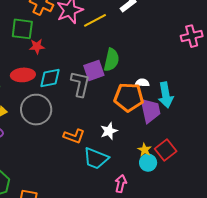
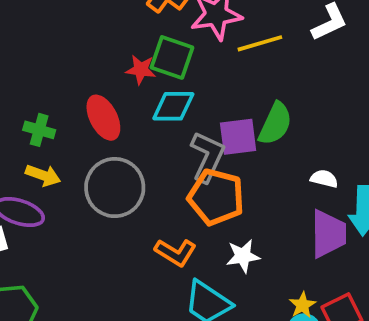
green square: (22, 29) -> (172, 57), moved
red ellipse: (23, 75) -> (103, 118), turned 55
cyan diamond: (50, 78) -> (173, 106), moved
orange pentagon: (129, 97) -> (216, 197), moved

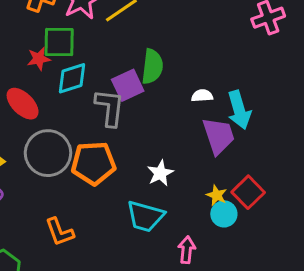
orange pentagon: (216, 197) -> (93, 163), moved
orange L-shape: (176, 252) -> (59, 232), moved, turned 56

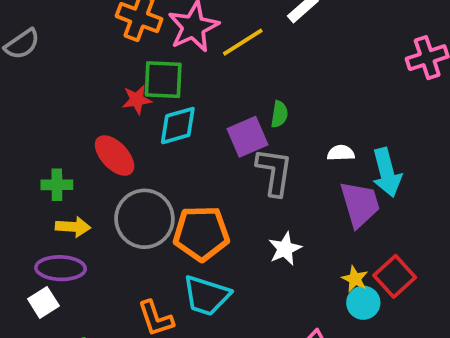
green semicircle: (152, 66) -> (279, 114), size x0.6
gray L-shape: (110, 108) -> (274, 172), moved
cyan trapezoid: (145, 216) -> (206, 296), moved

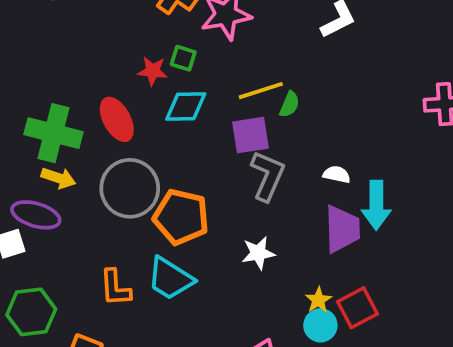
yellow line: (243, 42) -> (261, 91), moved
green square: (163, 80) -> (183, 58), size x0.6
green semicircle: (279, 114) -> (289, 104), moved
green cross: (57, 185) -> (53, 133), size x1.8

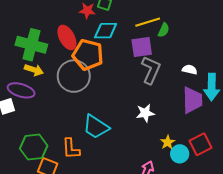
orange pentagon: (181, 217) -> (88, 55), moved
orange L-shape: (115, 288) -> (71, 149), moved
yellow star: (318, 300) -> (168, 142), moved
green hexagon: (31, 312) -> (34, 147), moved

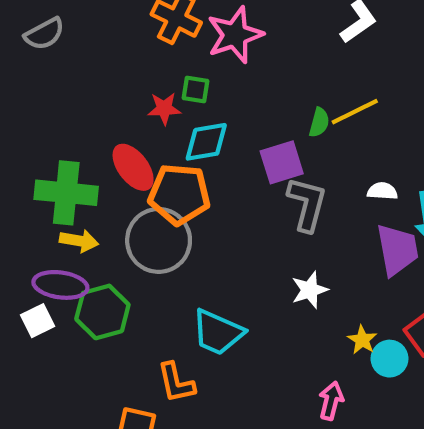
yellow line: (148, 22) -> (355, 112), moved
green hexagon: (34, 147) -> (102, 312), moved

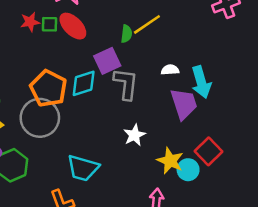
red star: (164, 109) -> (30, 22), moved
cyan diamond: (206, 142) -> (84, 83), moved
red ellipse: (133, 167) -> (73, 26), moved
orange pentagon: (179, 194) -> (48, 88), turned 30
yellow star: (362, 340) -> (170, 161), size x1.5

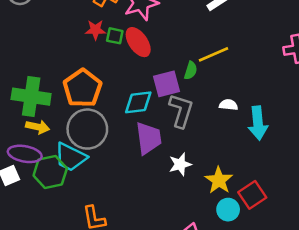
green semicircle: (126, 34) -> (191, 70), moved
orange pentagon: (48, 88) -> (83, 88), moved
purple trapezoid: (184, 104) -> (149, 138), moved
yellow star: (170, 161) -> (219, 180), moved
cyan trapezoid: (83, 168) -> (70, 157), moved

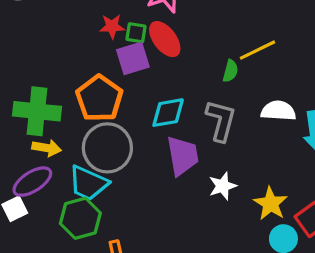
purple square: (167, 84) -> (133, 58), moved
white semicircle: (228, 105) -> (278, 111), size x1.5
purple ellipse: (25, 154) -> (32, 182), turned -40
green hexagon: (50, 172) -> (80, 218), moved

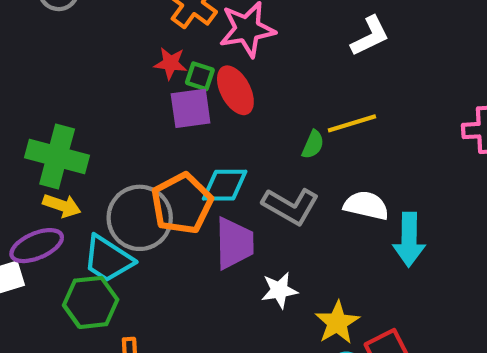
orange pentagon: (99, 98) -> (182, 204), moved
gray L-shape: (221, 121) -> (291, 206), turned 96

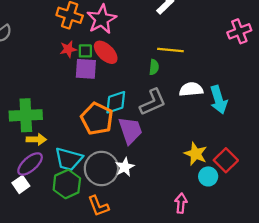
purple square: (191, 108) -> (86, 69), turned 30
yellow line: (352, 123) -> (170, 50), turned 40
gray L-shape: (291, 206) -> (153, 102), turned -36
gray circle: (140, 218) -> (101, 168), moved
white star: (279, 290) -> (125, 167), moved

